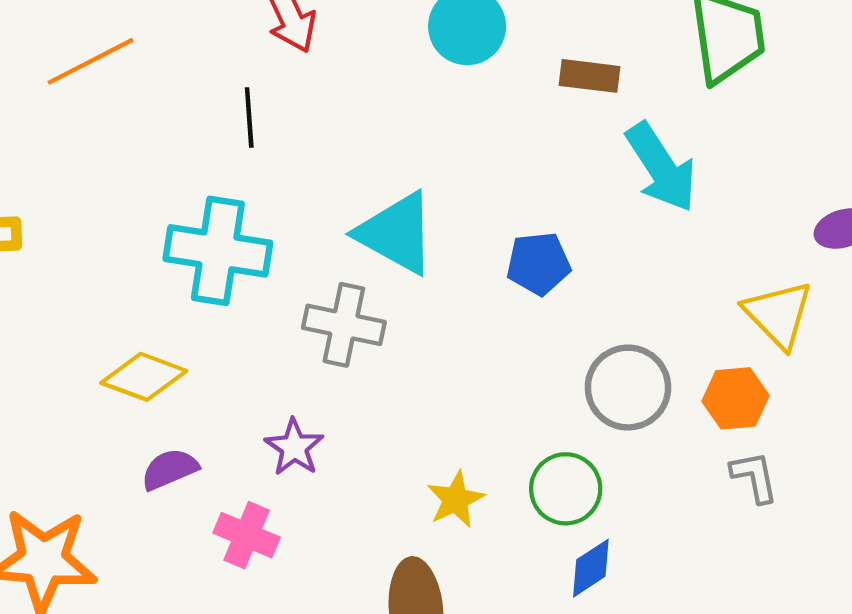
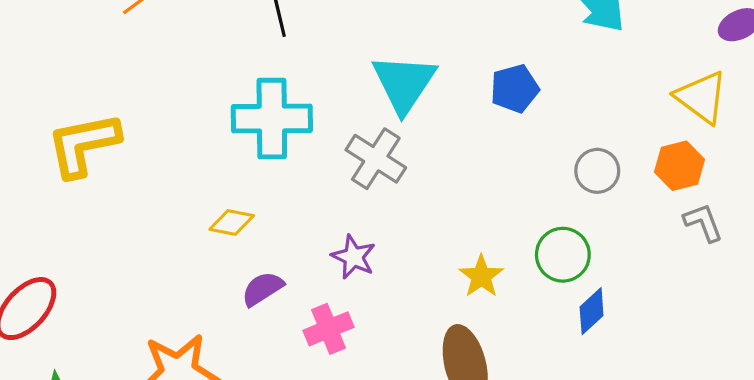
cyan triangle: (396, 233) -> (404, 83), turned 44
gray cross: (344, 325) -> (376, 159), turned 30
yellow diamond: (144, 377) -> (232, 222), size x0.7
gray circle: (628, 388) -> (597, 171), size x0.7
pink cross: (247, 535) -> (329, 329), turned -36

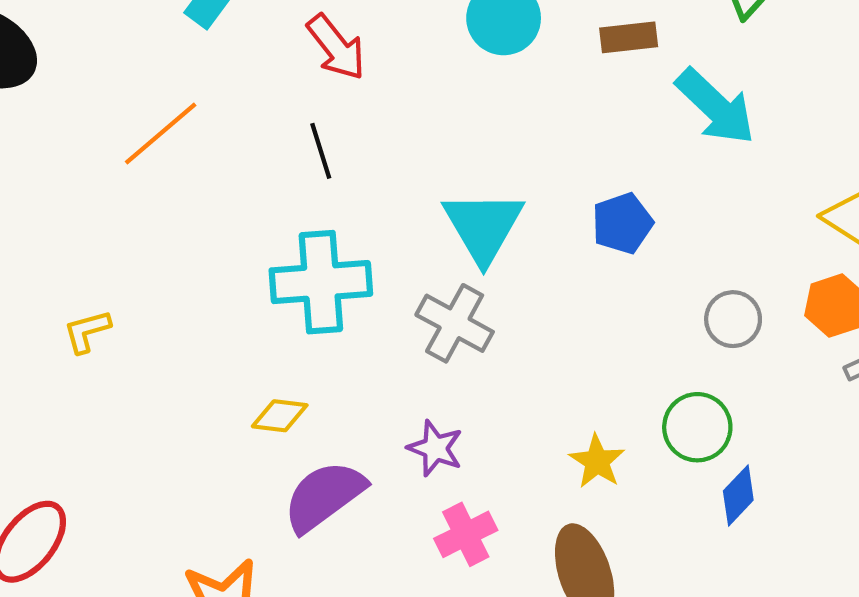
yellow L-shape: (83, 145) -> (87, 331), size x0.5
purple semicircle: (263, 289) -> (324, 496), size x1.6
pink cross: (329, 329) -> (466, 534), moved

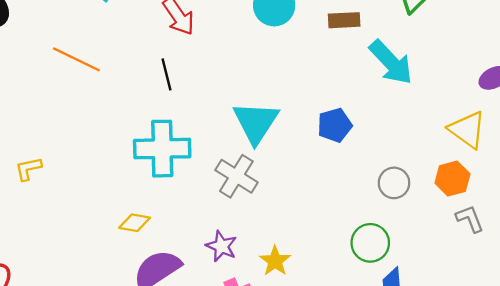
orange line: (161, 134) -> (76, 59), turned 63
yellow star: (597, 461) -> (275, 261), moved

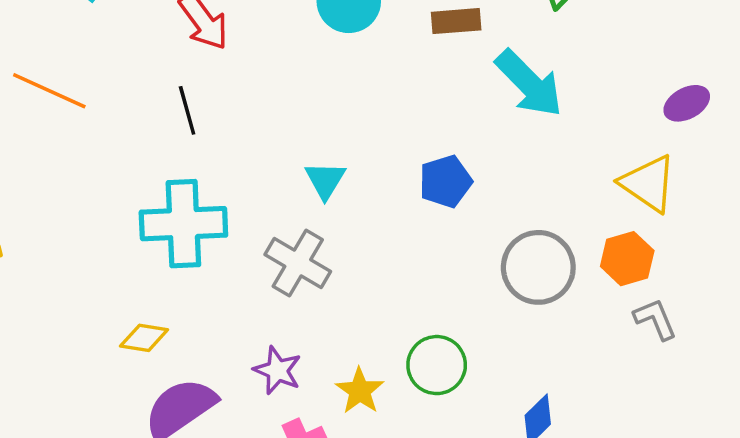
cyan triangle: (256, 122) -> (325, 180), size x0.6
gray circle: (394, 183) -> (538, 267), size x1.5
green circle: (370, 243) -> (437, 365), moved

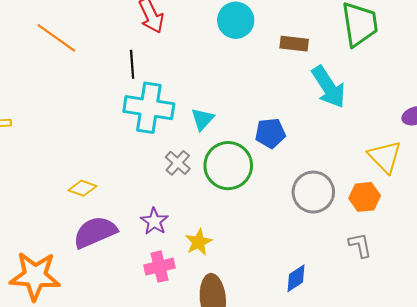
cyan cross: (183, 224) -> (149, 108), moved
gray cross: (298, 263) -> (178, 163), size x0.7
gray L-shape: (655, 319) -> (360, 245), moved
green circle: (437, 365) -> (228, 166), moved, size x1.4

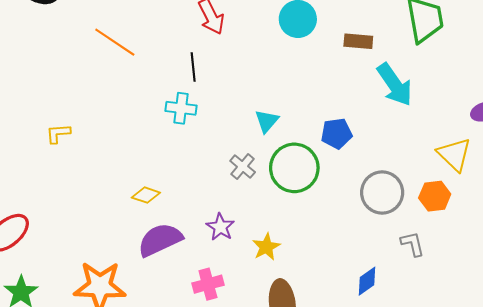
cyan cross: (149, 108) -> (181, 108), moved, size x0.6
gray L-shape: (360, 245) -> (413, 244), moved
pink cross: (159, 267) -> (208, 284), moved

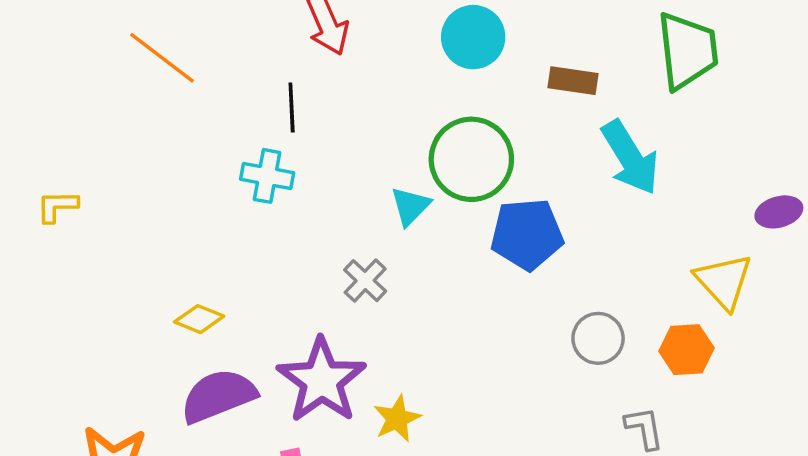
blue pentagon: (336, 133) -> (527, 234), size x1.4
green circle: (294, 168) -> (471, 159), moved
gray circle: (382, 192) -> (598, 338), size x0.7
purple star: (220, 227) -> (322, 380), size x1.8

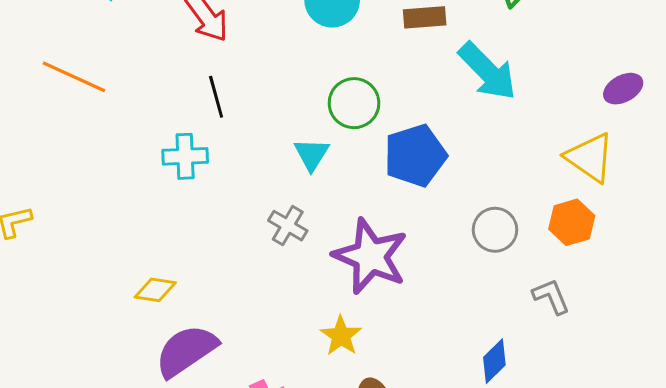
black line: (292, 108) -> (216, 97), moved
green circle: (471, 159) -> (354, 103), size x0.7
purple star: (322, 380) -> (370, 256), moved

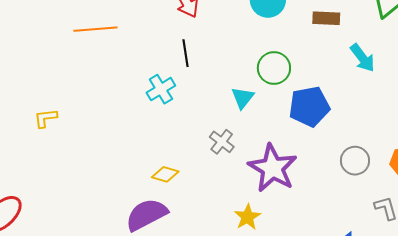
cyan arrow: (487, 71) -> (362, 58), size x0.7
orange line: (74, 77) -> (95, 29), turned -36
cyan cross: (185, 156) -> (161, 89), turned -36
yellow diamond: (155, 290) -> (165, 174), moved

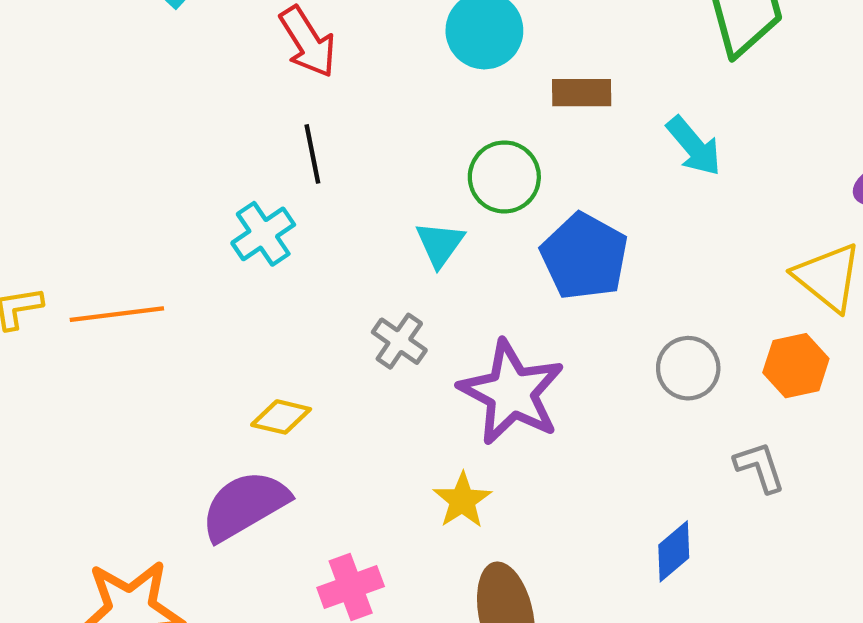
brown rectangle: (326, 18) -> (582, 93), moved
orange line: (95, 29) -> (117, 314), moved
blue pentagon: (309, 107) -> (584, 256), turned -30

